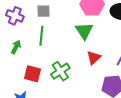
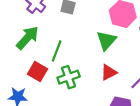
green line: (41, 36) -> (57, 51), moved
green arrow: (16, 47) -> (27, 38), size x1.6

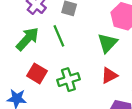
green line: (57, 51) -> (59, 36), moved, turned -45

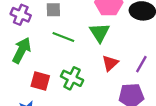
green line: (59, 36) -> (63, 37), moved, turned -30
green cross: (68, 80) -> (72, 78), turned -30

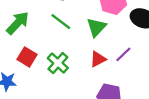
purple line: (141, 64) -> (123, 54), moved

